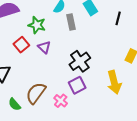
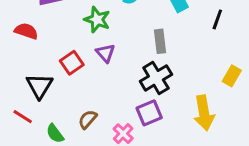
gray rectangle: (71, 22) -> (160, 41), moved
red square: (21, 45) -> (72, 63), moved
brown semicircle: (36, 93) -> (88, 119), size x0.6

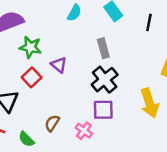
green star: (97, 20) -> (30, 47), moved
purple square: (149, 113) -> (103, 110), turned 30

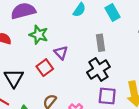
red square: (32, 77) -> (45, 68), moved
purple square: (103, 110) -> (107, 96), moved

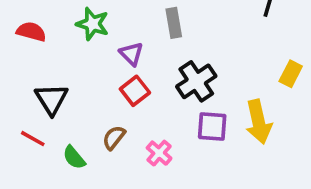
gray rectangle: (101, 43) -> (174, 23), moved
red square: (45, 68) -> (135, 91), moved

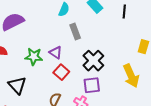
green star: (93, 24) -> (34, 57), moved
purple square: (212, 127) -> (92, 85), moved

